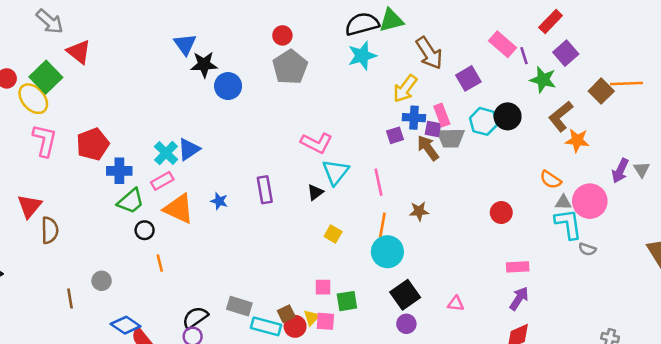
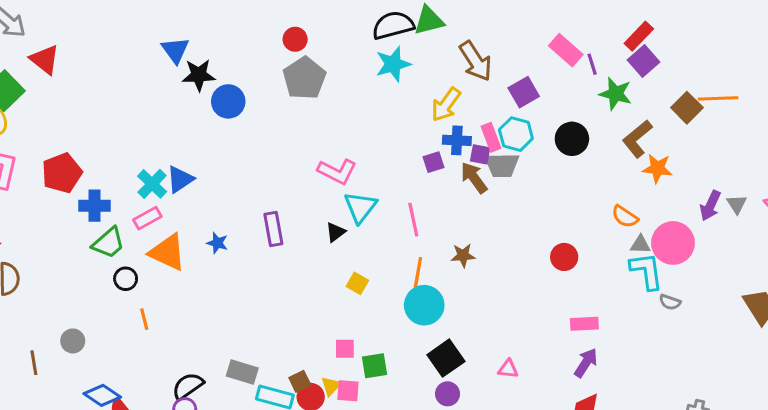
red rectangle: (551, 22) -> (639, 36), moved
cyan hexagon: (484, 121) -> (516, 134), moved

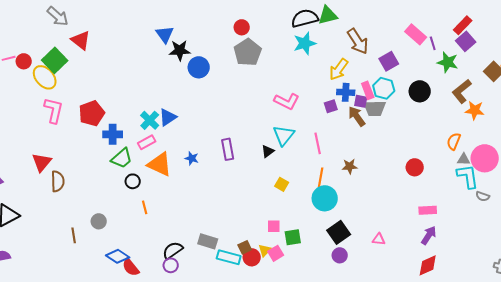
pink L-shape: (337, 171) -> (287, 101), moved
orange semicircle: (625, 217) -> (454, 141), turned 78
pink square: (348, 391) -> (276, 253), turned -35

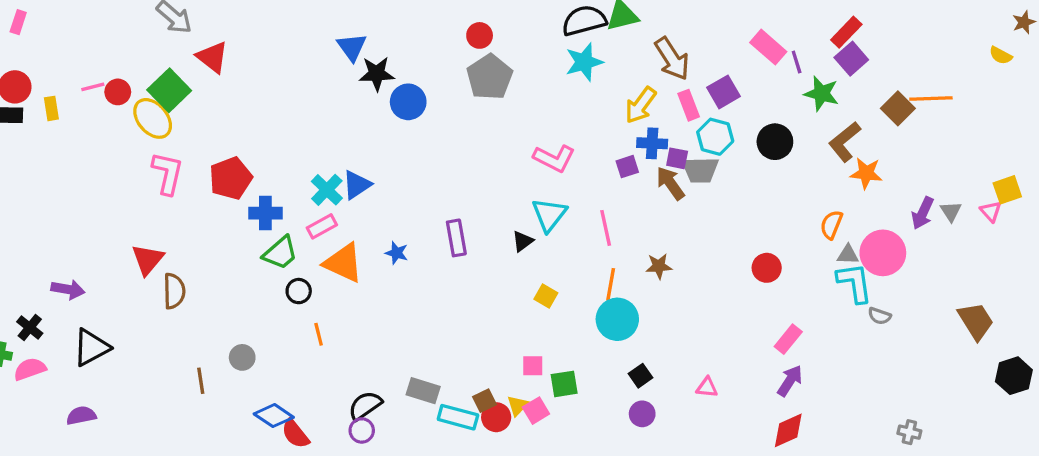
pink rectangle: (368, 90) -> (689, 105), moved
pink rectangle: (428, 210) -> (788, 339), turned -48
black square: (339, 232) -> (641, 376), size x0.6

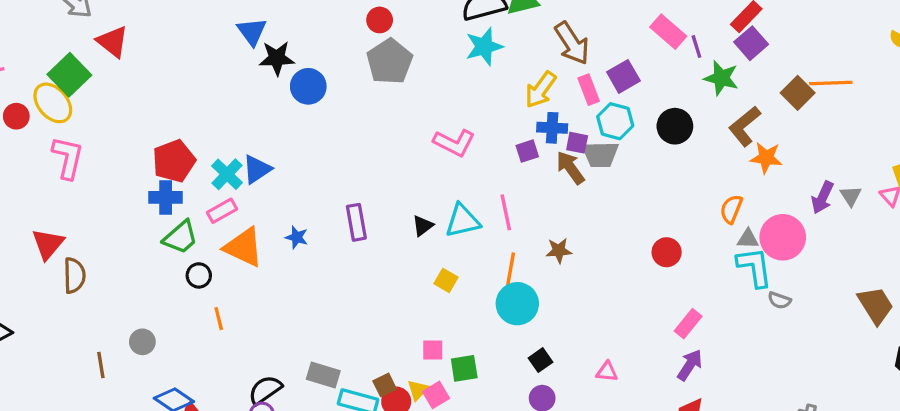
red circle: (118, 92) -> (16, 116), moved
red pentagon: (231, 178) -> (174, 161), moved
cyan triangle: (549, 215) -> (463, 221), moved, turned 39

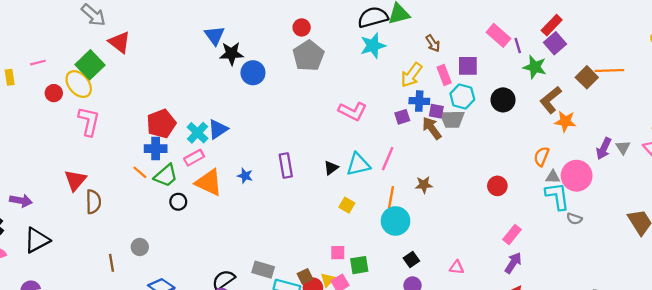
brown arrow: (572, 43) -> (433, 43), size x0.6
purple square: (623, 76) -> (468, 66), turned 30
pink line: (506, 212) -> (388, 159), turned 35
orange line: (219, 319) -> (140, 172), moved, turned -35

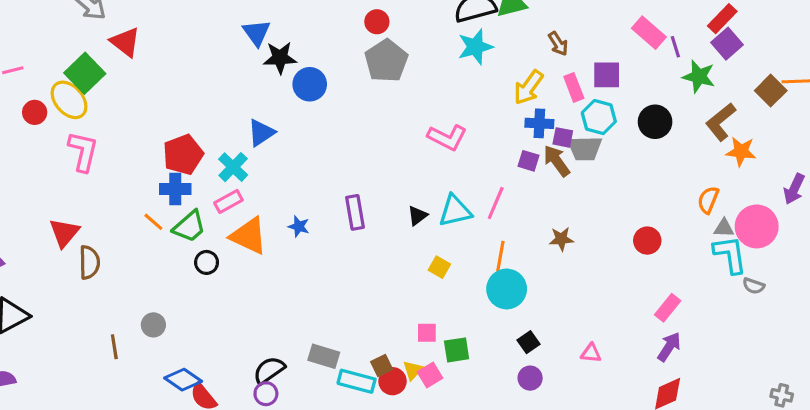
purple square: (402, 117) -> (528, 161), moved, turned 35
blue triangle: (218, 129) -> (261, 133), moved
brown star: (424, 185) -> (561, 239), moved

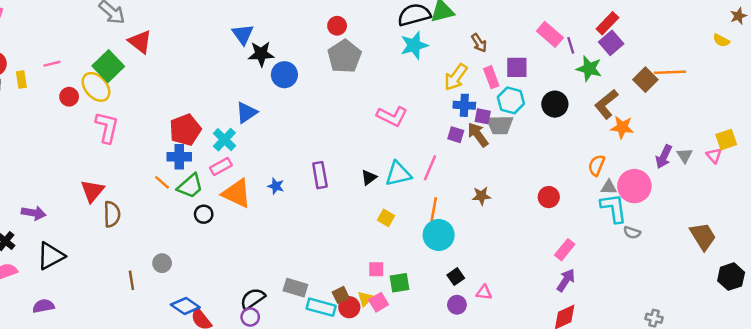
pink triangle: (591, 353) -> (484, 293), moved

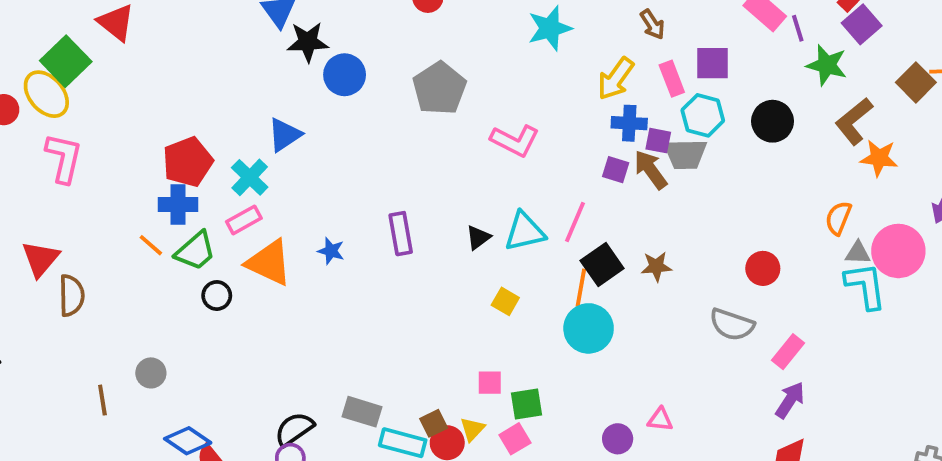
gray pentagon: (344, 56) -> (439, 88), moved
gray semicircle: (632, 233) -> (732, 325), moved, size x1.6
black square: (456, 277) -> (602, 265), moved, size x1.5
pink square: (379, 302) -> (515, 439), moved

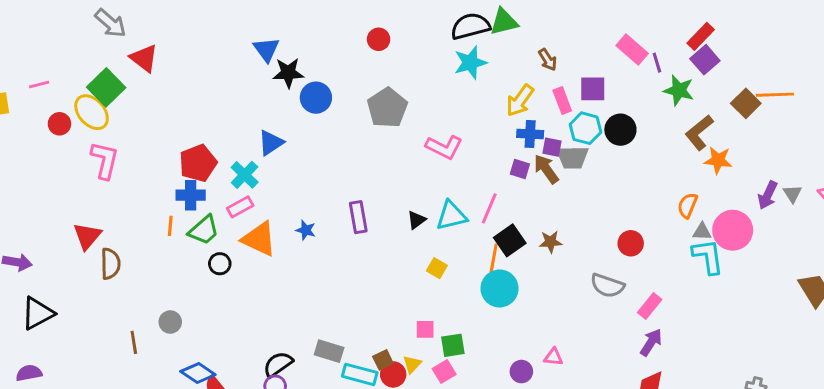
black circle: (773, 121) -> (620, 130), moved
orange line: (151, 245) -> (170, 226), turned 54

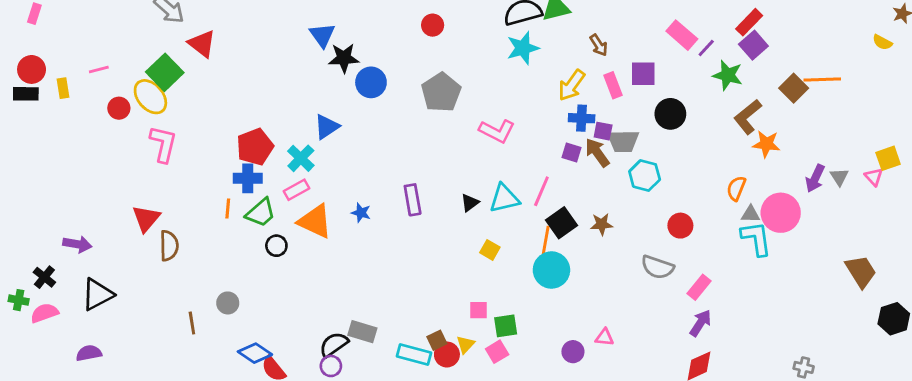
purple line: (657, 63) -> (706, 48), turned 60
cyan hexagon: (585, 128) -> (645, 175), moved
gray rectangle: (329, 351) -> (362, 332), moved

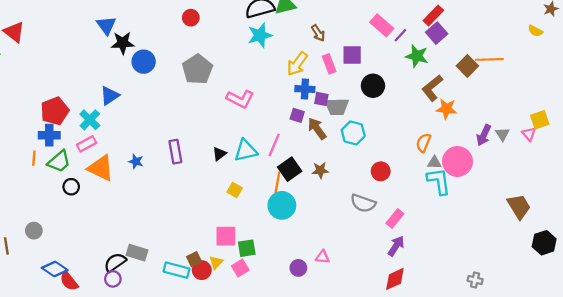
brown arrow: (597, 153) -> (317, 129), moved
pink square: (478, 310) -> (226, 236), size x1.5

